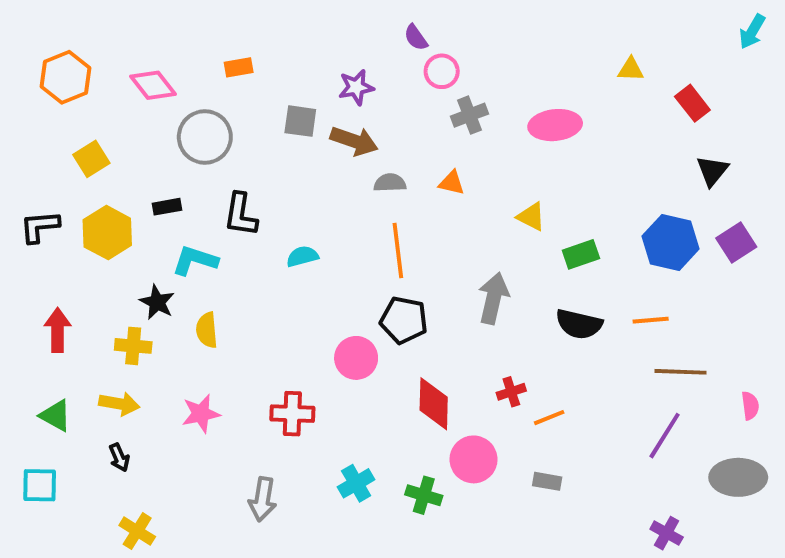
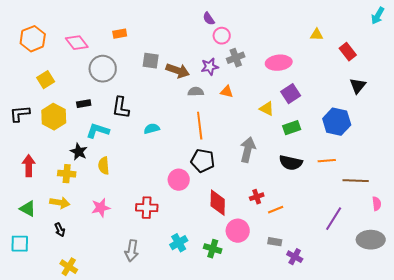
purple star: (356, 87) -> (210, 67), moved
purple square: (736, 242) -> (291, 94), moved
brown line: (680, 372) -> (356, 181), moved
purple cross: (667, 533) -> (295, 257), moved

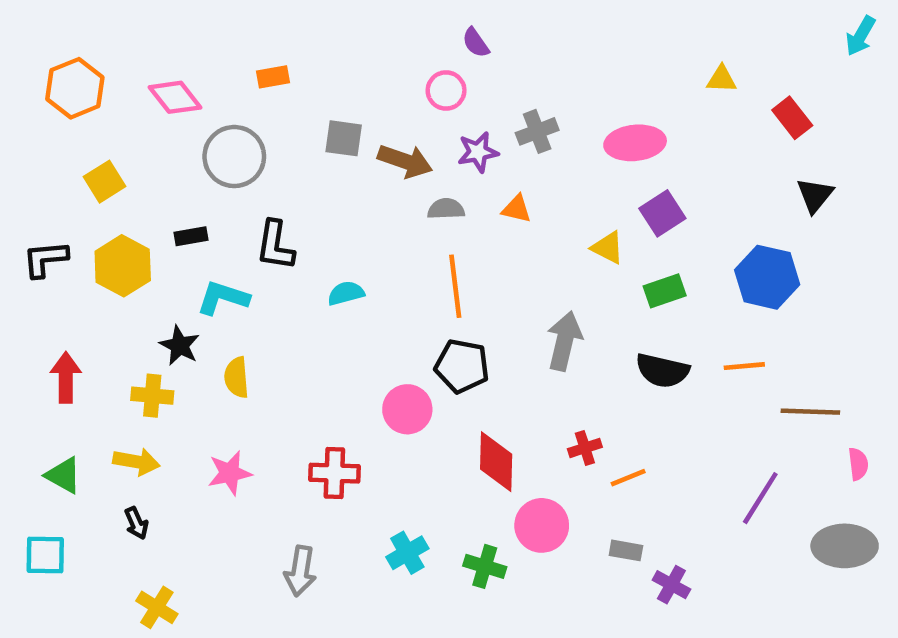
pink circle: (222, 36) -> (446, 90), moved

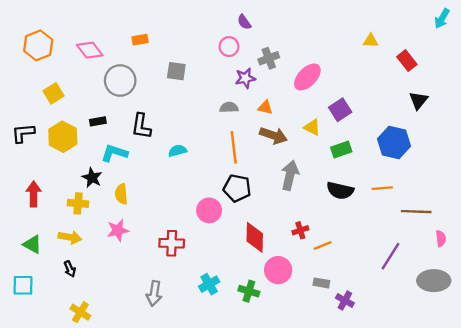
gray cross: (537, 131) -> (269, 58), moved
pink ellipse: (635, 143) -> (307, 77), moved, turned -40
brown arrow: (405, 161) -> (273, 136), moved
pink star: (230, 473) -> (118, 230), moved

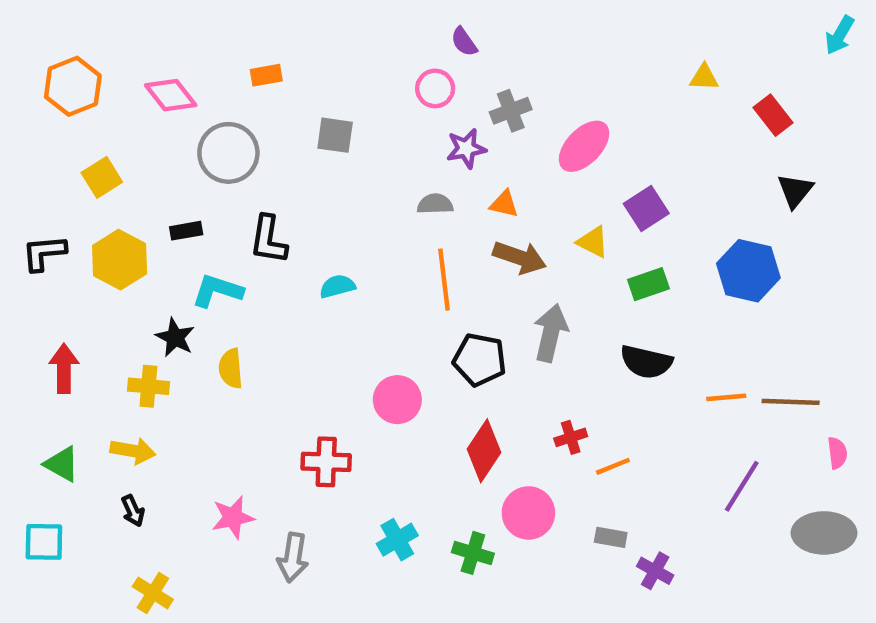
black pentagon: (237, 188) -> (480, 360), moved
orange line: (382, 188) -> (726, 397), moved
pink star: (118, 230) -> (233, 517), moved
red diamond: (255, 237) -> (484, 451), turned 32

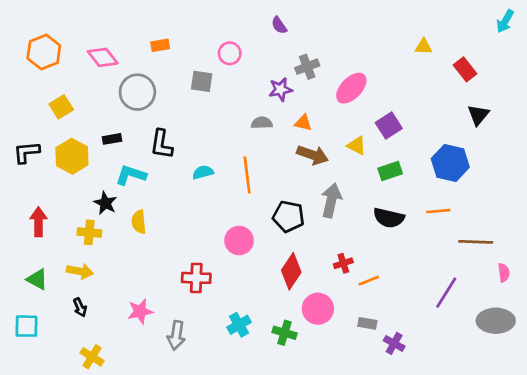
pink circle: (435, 88) -> (230, 53), moved
orange line: (444, 280) -> (247, 175), moved
orange line: (726, 397) -> (438, 211), moved

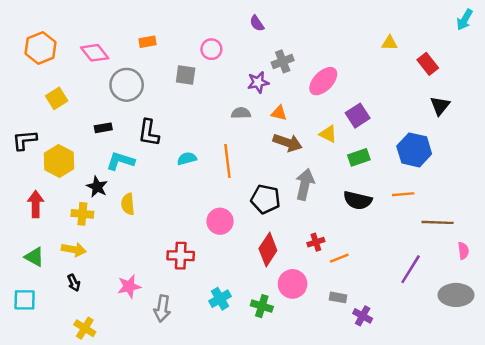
yellow hexagon: (72, 156) -> (59, 161), moved

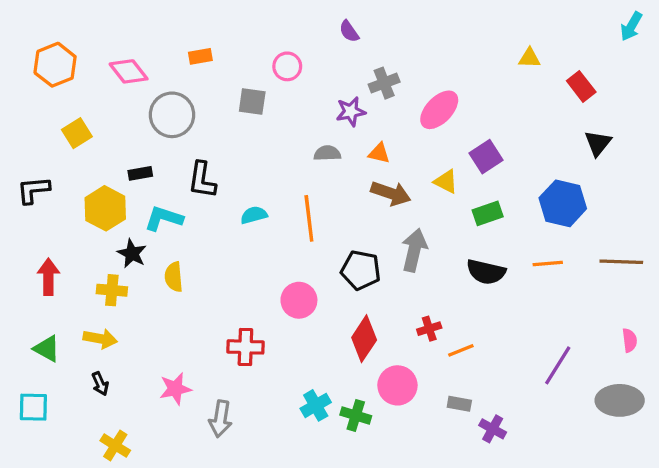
yellow hexagon: (59, 161) -> (105, 208), moved
brown line: (438, 222) -> (621, 262), moved
cyan cross: (220, 299) -> (316, 405), moved

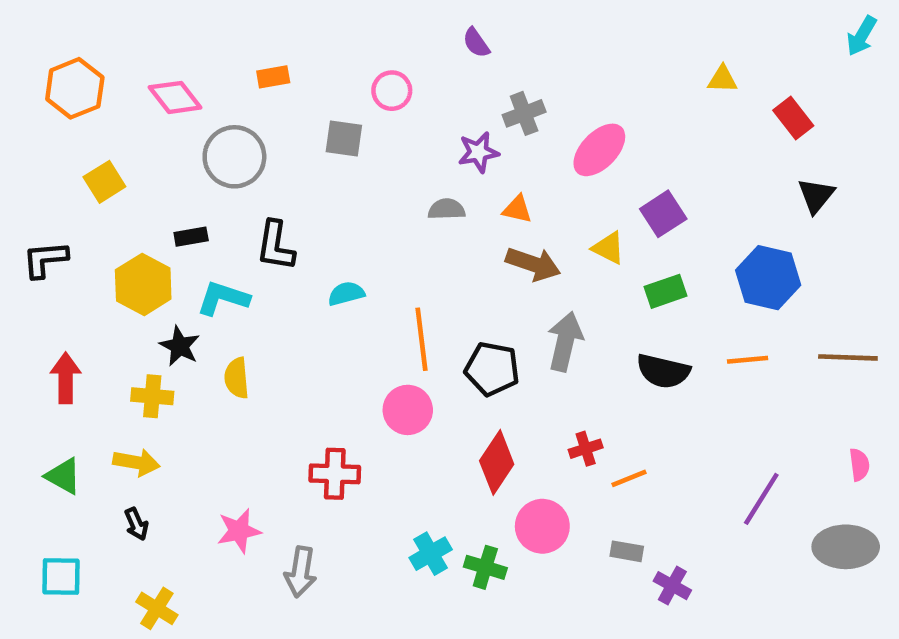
orange line: (309, 218) -> (421, 339), moved
cyan square: (33, 407) -> (61, 576), moved

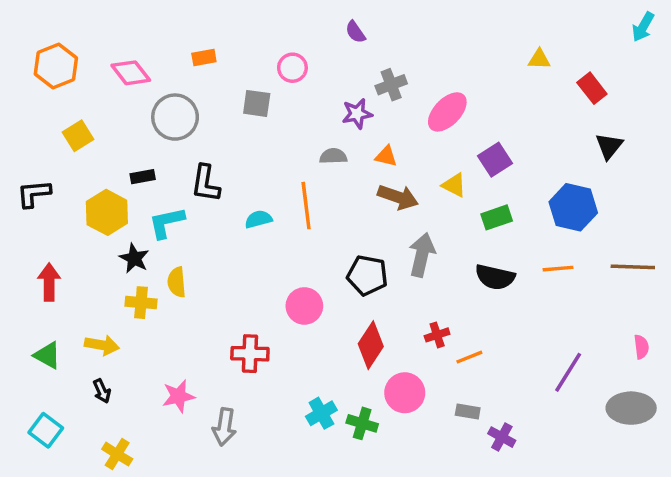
cyan L-shape: (223, 298) -> (167, 223), turned -30
orange line: (421, 339) -> (306, 206), moved
yellow cross: (152, 396) -> (141, 303), moved
cyan square: (61, 576) -> (46, 430), turned 36

